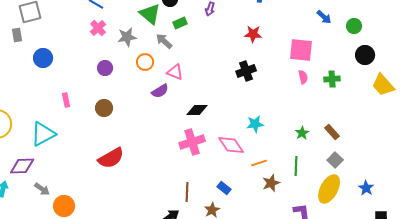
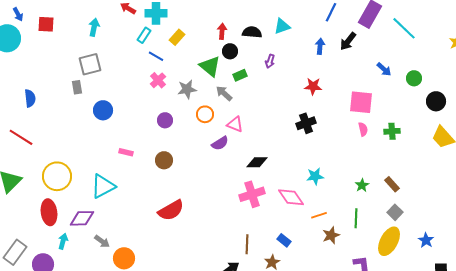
black circle: (365, 55) -> (436, 101), moved
pink rectangle: (66, 100) -> (126, 152), turned -64

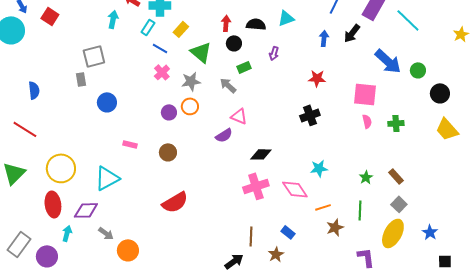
red square: (46, 24) -> (50, 16), turned 30
cyan arrow: (94, 27) -> (113, 19), moved
green triangle: (210, 66) -> (201, 52), moved
blue arrow: (384, 69) -> (388, 61), size x1.8
orange circle: (205, 114) -> (190, 106), moved

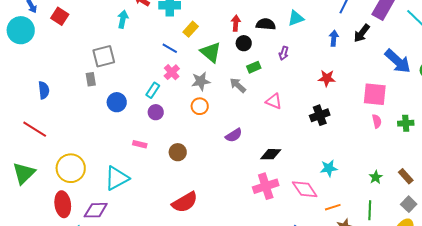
cyan rectangle: (148, 27) -> (153, 90), moved
purple circle: (169, 112) -> (156, 112), moved
pink triangle: (239, 116) -> (274, 101), moved

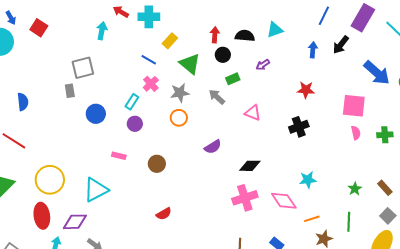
purple arrow: (284, 53) -> (263, 65), turned 40
red semicircle: (185, 202) -> (164, 214), size x0.6

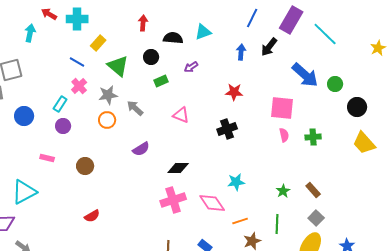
red arrow: (215, 35) -> (143, 23), moved
gray arrow: (217, 97) -> (135, 108), moved

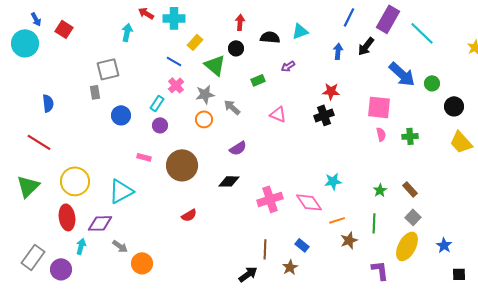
black circle: (151, 57) -> (236, 48), moved
black cross: (227, 129) -> (324, 115), moved
brown circle: (85, 166) -> (182, 165), size x1.8
black diamond: (178, 168) -> (229, 181), moved

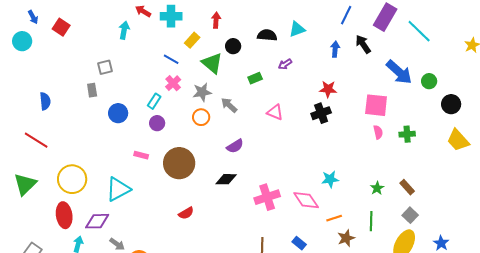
red arrow: (240, 22) -> (216, 20), moved
cyan circle: (25, 43) -> (22, 41), size x0.7
black arrow: (366, 46) -> (363, 44), turned 108
gray square: (108, 69) -> (105, 67), size x0.7

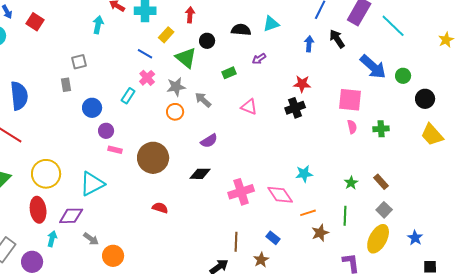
blue semicircle: (45, 101) -> (19, 96), size x1.6
purple circle: (157, 123) -> (106, 131), moved
red semicircle: (186, 213) -> (160, 208), turned -133

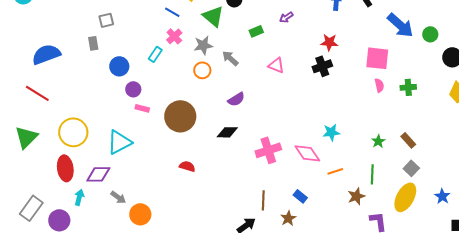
blue semicircle: (19, 96) -> (46, 54), turned -104
brown star: (320, 233) -> (356, 196), moved

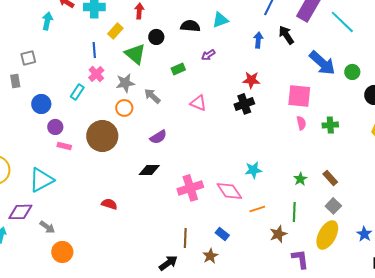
blue line: (172, 12) -> (94, 50), turned 56
brown circle: (180, 116) -> (102, 136), moved
gray arrow: (118, 197) -> (47, 227), moved

